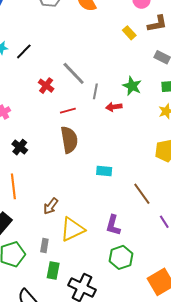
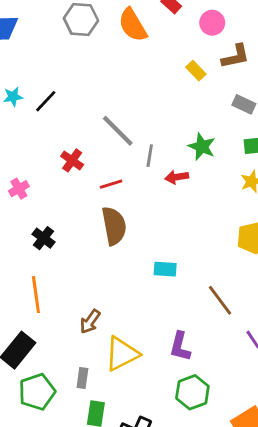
red cross: (46, 86) -> (72, 160), moved

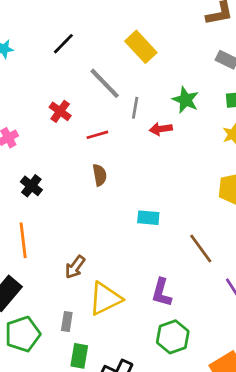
yellow rectangle: (196, 71) -> (141, 47), moved, size x1.6
black line: (46, 101) -> (63, 44), moved
brown semicircle: (114, 226) -> (100, 175), size x0.6

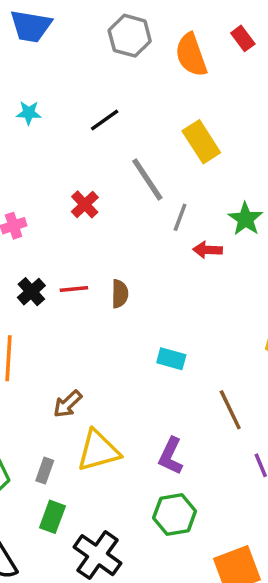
red line: (97, 135) -> (74, 289), moved

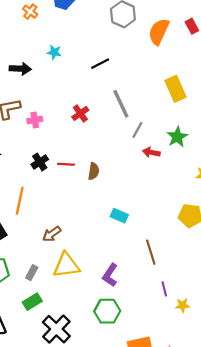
orange semicircle: (191, 55) -> (159, 32), turned 36
yellow rectangle: (201, 142) -> (176, 89), moved
green rectangle: (52, 517) -> (32, 302), turned 30

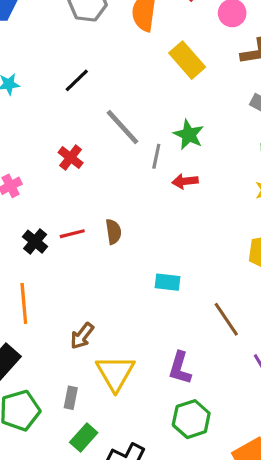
yellow rectangle: (176, 89) -> (187, 60), moved
green star: (177, 137) -> (189, 135), moved
yellow triangle: (66, 265) -> (115, 373), turned -36

